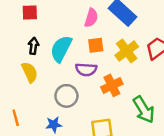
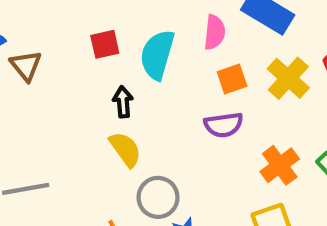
cyan semicircle: (61, 49) -> (157, 55), moved
orange cross: (112, 85) -> (280, 165), moved
gray circle: (66, 96) -> (158, 197), moved

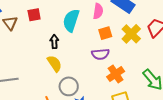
red square: (105, 44) -> (34, 15), moved
orange cross: (280, 165) -> (116, 74), moved

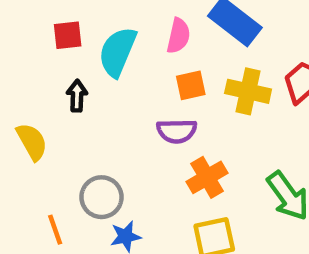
red square: (34, 15) -> (68, 35), moved
yellow cross: (131, 34) -> (248, 91), turned -36
yellow semicircle: (54, 64) -> (32, 142), moved

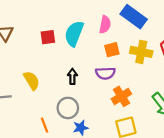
red square: (68, 35) -> (48, 37), moved
black arrow: (77, 96) -> (72, 76), moved

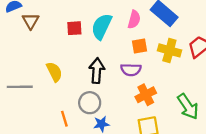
black arrow: (72, 76) -> (97, 71), size x1.5

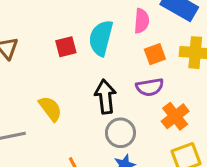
gray circle: (90, 103) -> (120, 133), moved

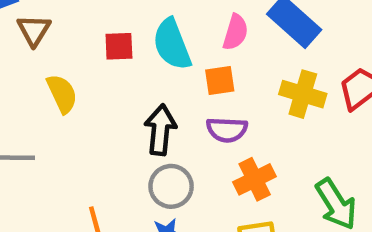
cyan semicircle: (101, 38) -> (172, 44), turned -48
orange square: (155, 54) -> (220, 81), moved
yellow semicircle: (50, 109) -> (62, 94), moved

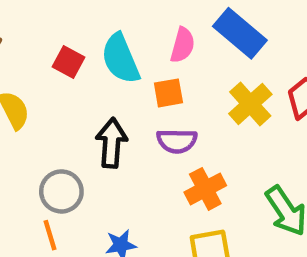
red square: (119, 46) -> (69, 62), turned 32
yellow cross: (303, 94) -> (250, 104), turned 33
gray circle: (171, 186) -> (61, 191), moved

